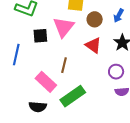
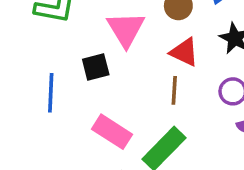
black square: (40, 36) -> (96, 67), moved
brown line: (64, 65) -> (174, 90), moved

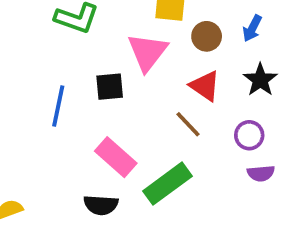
brown line: (174, 90) -> (188, 124), turned -56

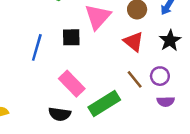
brown line: (188, 124) -> (135, 79), moved

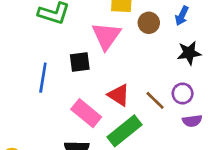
black star: (170, 40) -> (189, 53), turned 30
red triangle: (134, 42) -> (119, 95), moved

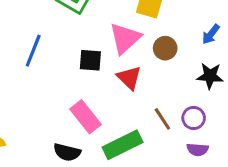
brown circle: (149, 23) -> (165, 48), moved
blue line: (43, 78) -> (33, 51), moved
red triangle: (119, 95) -> (129, 78), moved

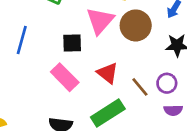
brown circle: (165, 48) -> (136, 25), size x1.5
red triangle: (129, 78) -> (108, 73), moved
pink rectangle: (85, 117) -> (65, 77), moved

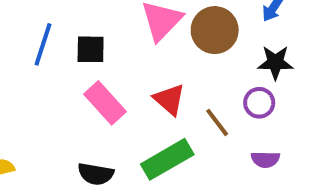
black square: (72, 43) -> (91, 49), moved
purple circle: (167, 83) -> (259, 103), moved

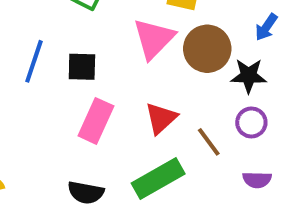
black star: (275, 62) -> (249, 76), moved
red triangle: (169, 99) -> (161, 118), turned 36
pink rectangle: (105, 103) -> (96, 121), turned 66

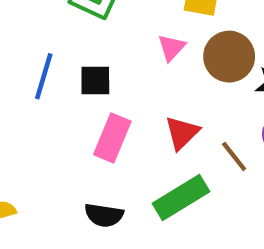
pink triangle: (154, 39) -> (171, 48), size x0.6

